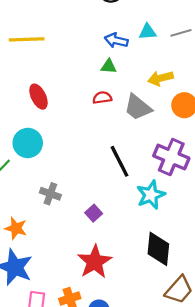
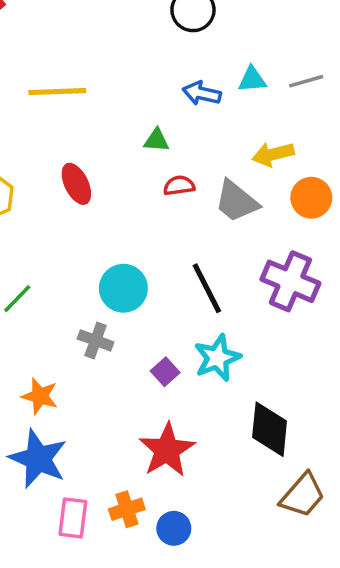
green triangle: (109, 66) -> (156, 140), moved
cyan circle: (28, 143) -> (123, 288), moved
cyan star: (151, 195) -> (217, 358), moved

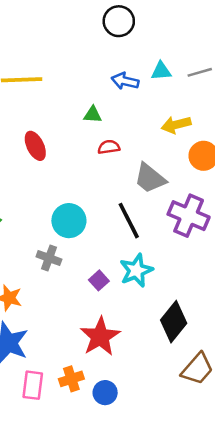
gray trapezoid: (236, 201) -> (150, 178), moved
black diamond: (270, 429) -> (174, 322), turned 33

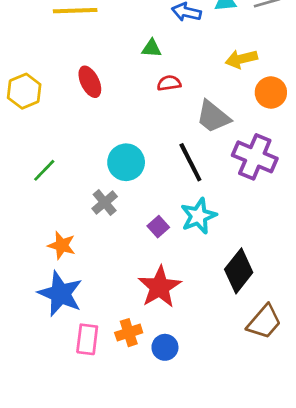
gray cross: (49, 258) -> (105, 202), turned 30

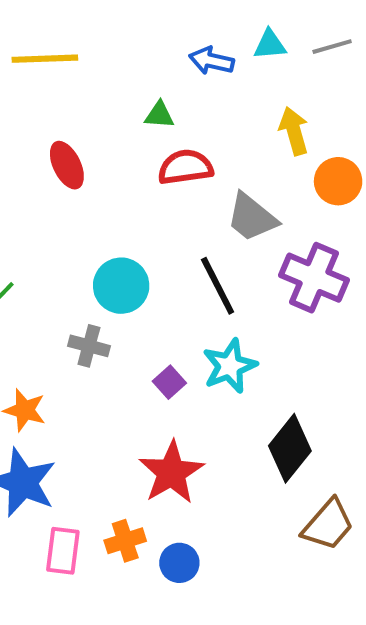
yellow arrow: (241, 59) -> (294, 131), turned 88
red semicircle: (169, 83) -> (185, 167), size x1.5
gray cross: (105, 202) -> (89, 346), turned -35

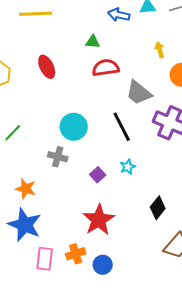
yellow arrow: (294, 131) -> (160, 50), size x0.7
cyan star: (230, 366) -> (128, 167), size x0.6
black diamond: (290, 448) -> (158, 208), size x0.7

